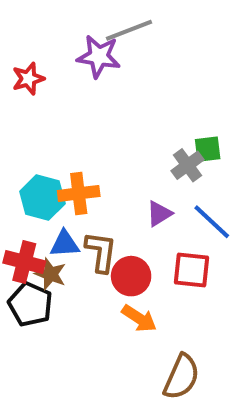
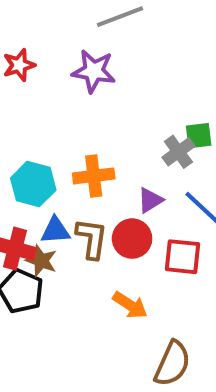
purple star: (99, 56) -> (94, 71), moved
orange cross: (79, 193) -> (94, 176), moved
red circle: (131, 276) -> (132, 239), moved

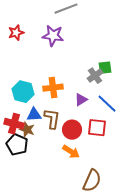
red circle: (132, 239) -> (72, 130), moved

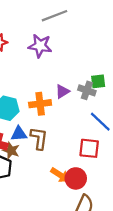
gray cross: (95, 76) -> (87, 90), turned -35
purple triangle: (81, 100) -> (62, 91), moved
red circle: (72, 130) -> (76, 178), moved

